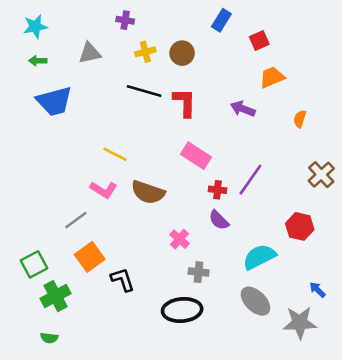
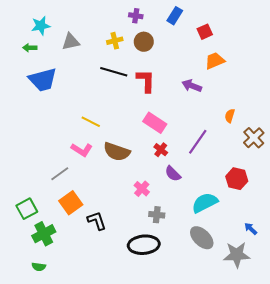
purple cross: (125, 20) -> (136, 16), moved
cyan star: (35, 27) -> (41, 26), moved
orange semicircle: (300, 119) -> (230, 116), moved
red cross: (218, 190) -> (161, 150), moved, turned 32

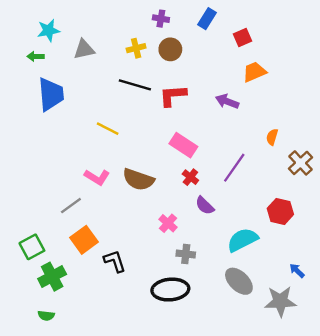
blue trapezoid: (43, 80) -> (51, 94), turned -80
red L-shape: (146, 81) -> (173, 96), turned -95
yellow line: (91, 122) -> (108, 129), moved

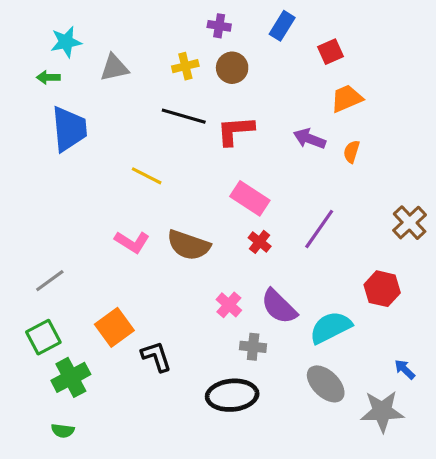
orange semicircle: (272, 137) -> (351, 152), moved
gray line: (71, 206) -> (50, 281), moved
purple semicircle: (205, 206) -> (279, 306), moved, size x1.4

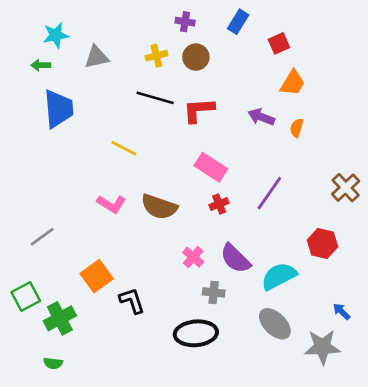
orange trapezoid: (347, 98) -> (293, 83), turned 144
red cross: (260, 242) -> (219, 204), turned 30
green square: (43, 337) -> (26, 297), moved

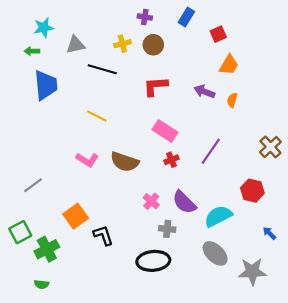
black line: (155, 98) -> (102, 69), moved
blue arrow: (342, 312) -> (269, 233), moved

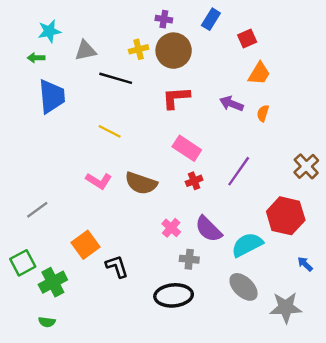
brown circle: (153, 45) -> (174, 51), size x1.5
red hexagon: (252, 191) -> (286, 216), size x1.4

